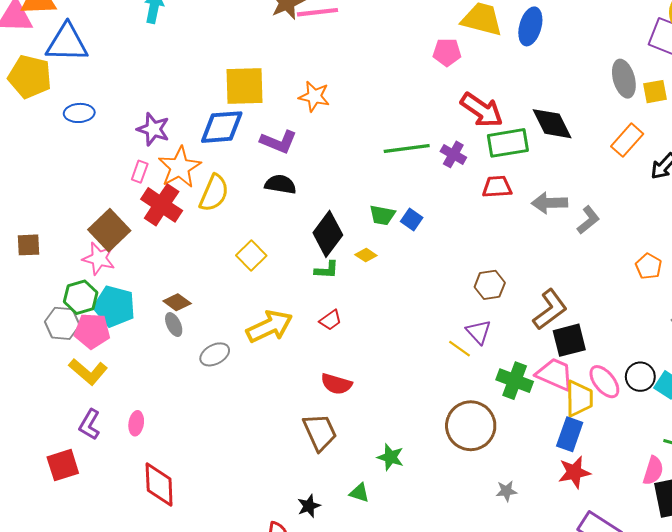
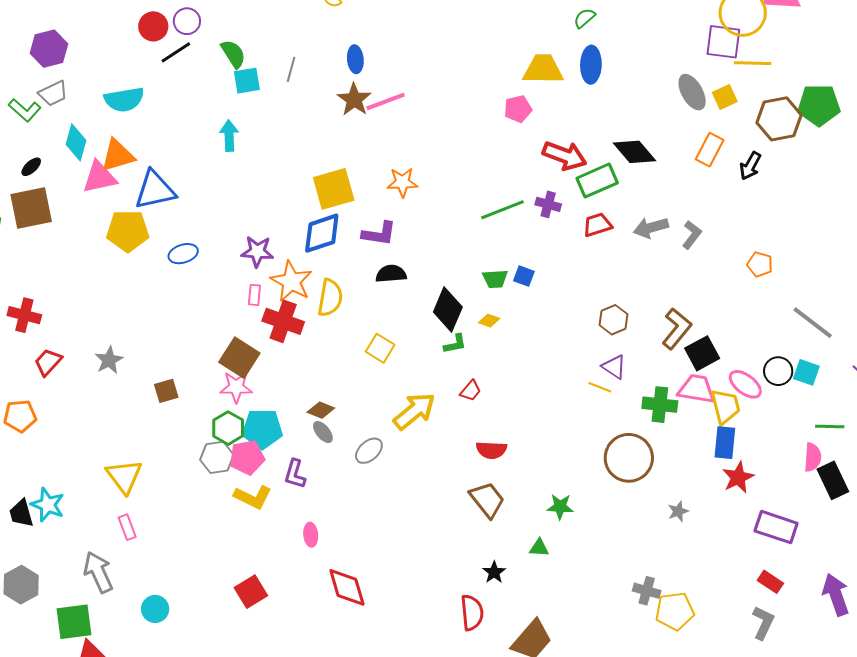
purple L-shape: (89, 425) -> (295, 474), moved

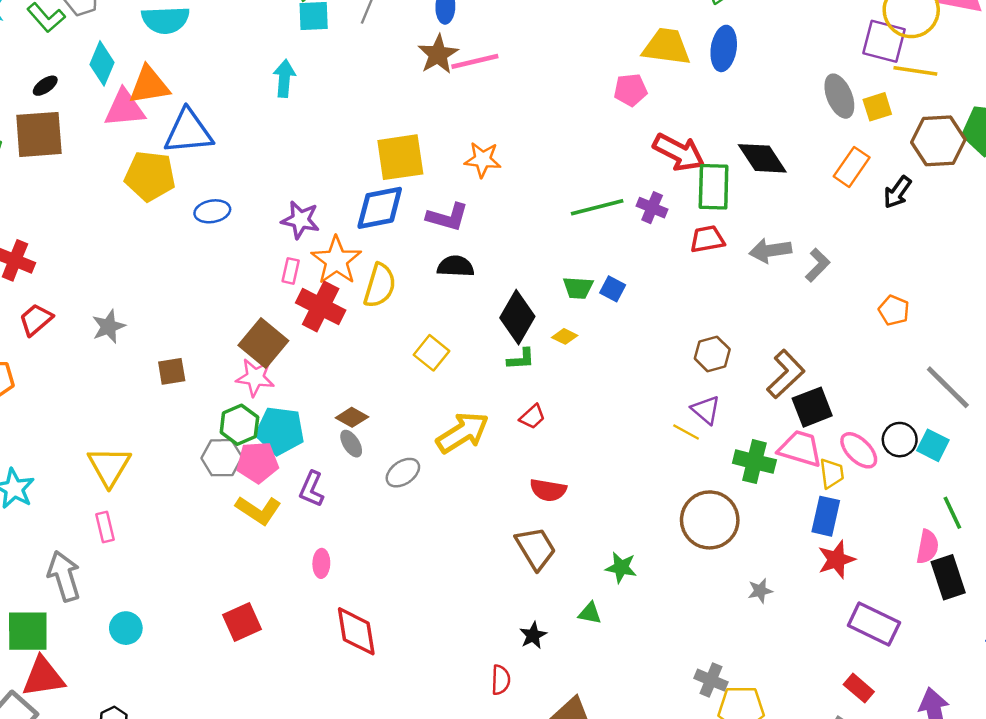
green rectangle: (597, 181) -> (714, 187), turned -72
yellow trapezoid: (725, 406) -> (832, 473), size x0.7
green line: (830, 426) -> (952, 513), turned 56
red semicircle: (472, 613) -> (501, 680), size x0.7

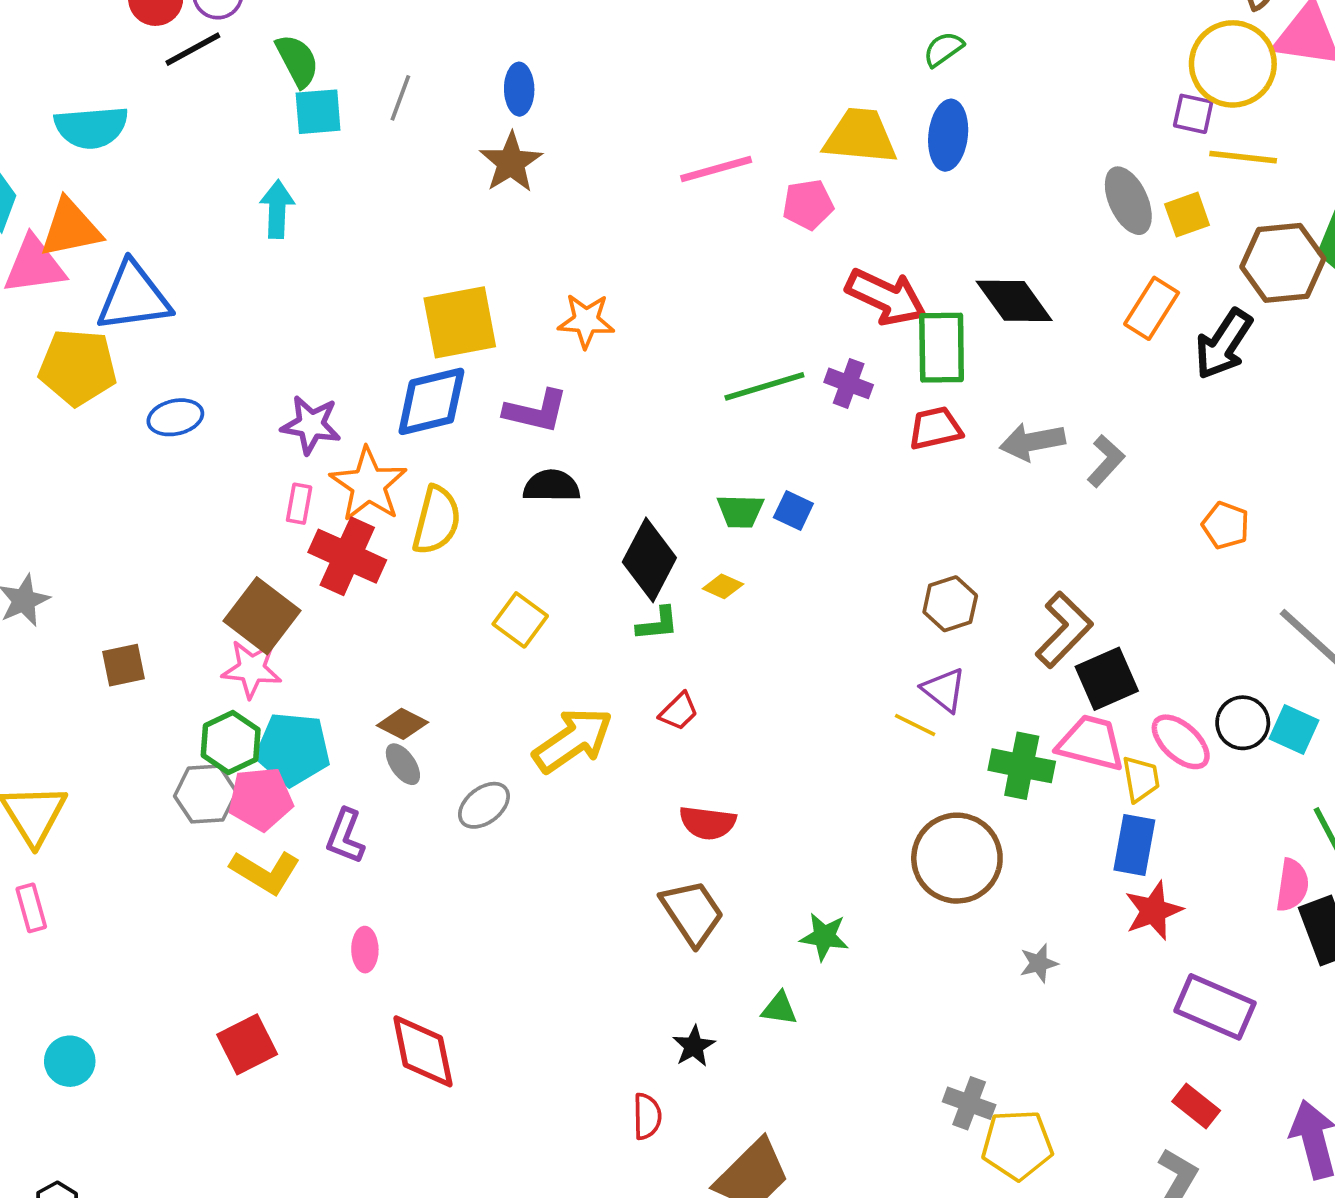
purple square: (884, 41) -> (1193, 114), size x0.6
pink line: (475, 61) -> (716, 169), moved
black arrow: (897, 192) -> (1223, 344), size x1.4

